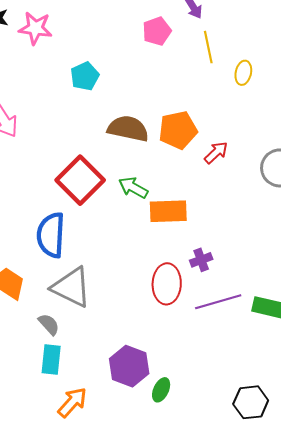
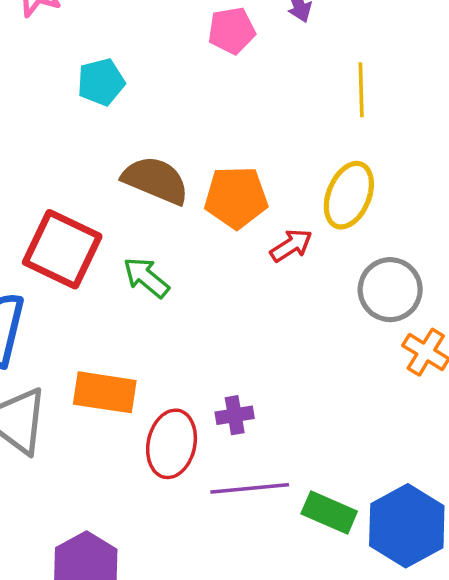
yellow line: (208, 47) -> (361, 90), moved
yellow ellipse: (243, 73) -> (349, 195), moved, size x1.6
red square: (80, 180) -> (62, 249), turned -30
orange rectangle: (168, 211) -> (105, 392), moved

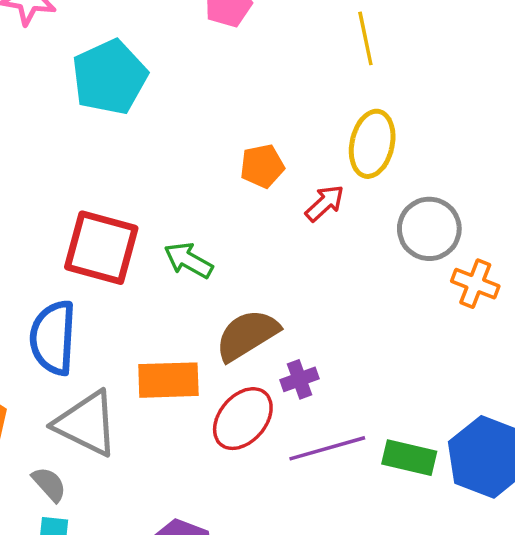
cyan pentagon: (101, 82) -> (110, 77), size x1.6
brown semicircle: (156, 180) -> (247, 335), moved, turned -44
orange pentagon: (236, 197) -> (262, 166), size x0.7
red ellipse: (172, 444) -> (243, 419), turned 38

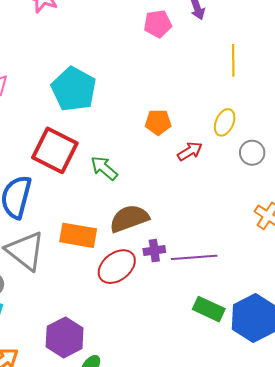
cyan pentagon: (110, 77) -> (74, 89), moved, turned -30
yellow ellipse: (372, 144) -> (225, 122), size x0.7
gray circle: (429, 229) -> (252, 153), moved, size x0.7
purple line: (327, 448) -> (194, 257), moved

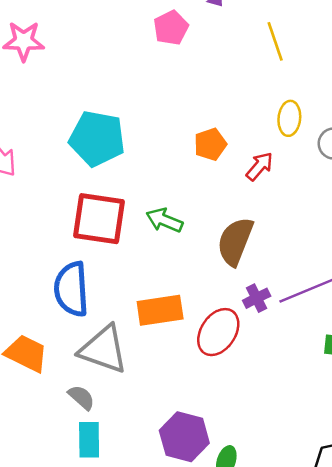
brown semicircle: (129, 219) -> (235, 241), moved, turned -30

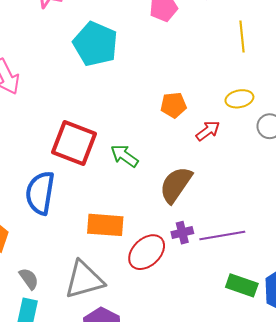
yellow ellipse: (289, 118) -> (239, 99), turned 60
cyan pentagon: (97, 138) -> (95, 44), moved
gray triangle: (103, 349) -> (84, 280), moved, turned -48

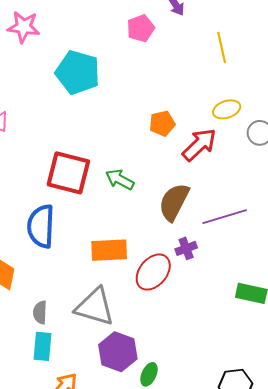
red arrow: (208, 131) -> (199, 145), size x1.5
purple line: (222, 236) -> (225, 217), moved
gray semicircle: (29, 279) -> (40, 312), turned -135
gray triangle: (84, 280) -> (95, 307), turned 39

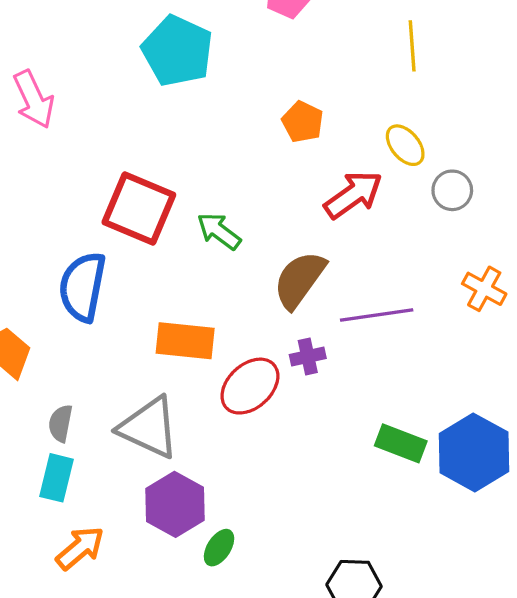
yellow ellipse: (227, 109) -> (405, 145), turned 60
orange pentagon: (162, 123) -> (303, 122), moved, turned 30

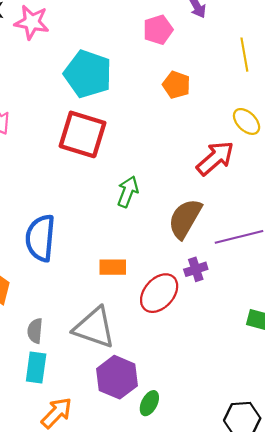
orange pentagon: (303, 122) -> (176, 85), moved
red square: (139, 209) -> (82, 134), moved
green arrow: (219, 231) -> (128, 192), turned 80
orange rectangle: (185, 341) -> (113, 267), size x0.7

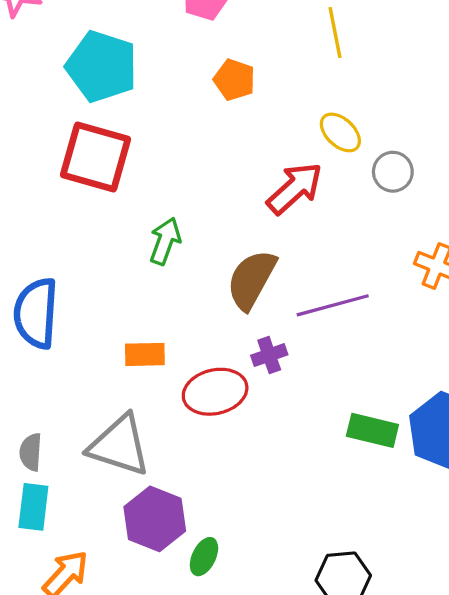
red ellipse: (159, 293) -> (215, 392), turned 36

